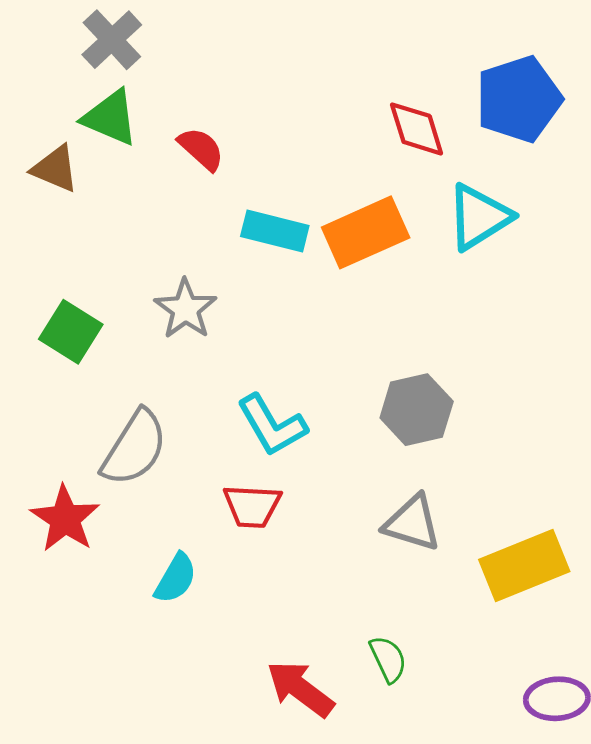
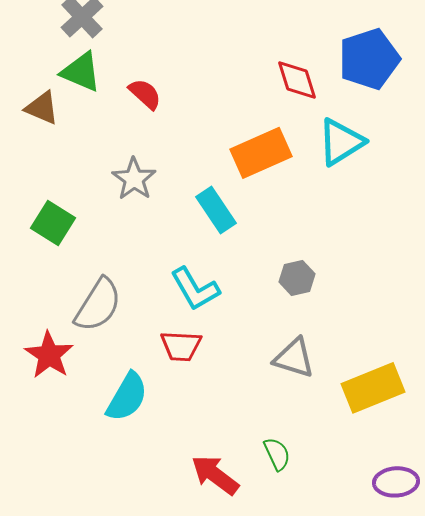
cyan rectangle: (275, 231) -> (216, 210), moved, turned 42
gray star: (186, 309) -> (134, 179), moved
gray hexagon: (417, 410) -> (297, 278), size x0.7
cyan semicircle: (176, 578) -> (127, 397), size x1.4

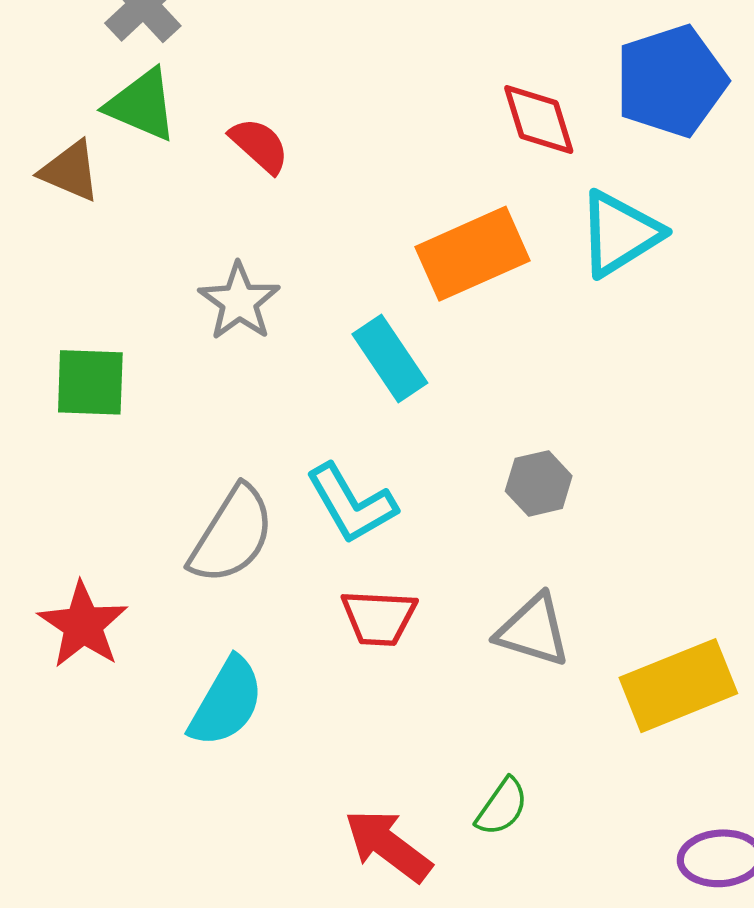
green square: (53, 223) -> (90, 382), turned -30
gray semicircle: (98, 305) -> (232, 535), moved
red trapezoid: (181, 346) -> (379, 618), moved
green semicircle: (277, 454) -> (502, 807), turned 60

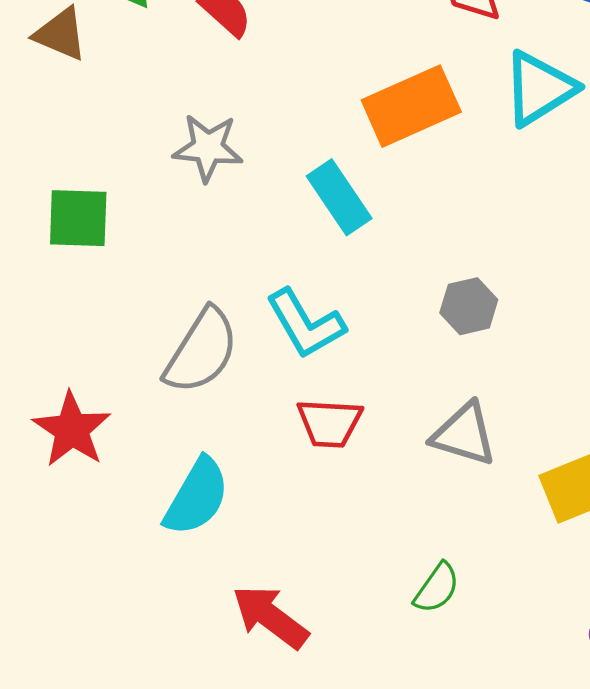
gray star: (239, 302) -> (208, 148), turned -30
red arrow: (388, 845) -> (270, 617), moved

